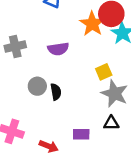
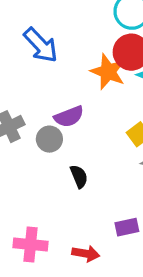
gray circle: (37, 86) -> (49, 139), moved

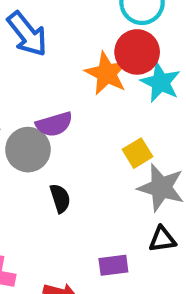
gray circle: (49, 139) -> (28, 150), size x1.4

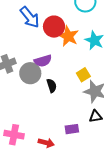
red circle: (137, 52) -> (54, 27), moved
black semicircle: (60, 198) -> (52, 86), moved

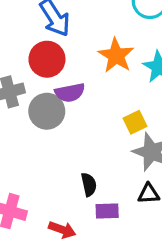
red circle: (54, 27) -> (47, 59), moved
black semicircle: (52, 86) -> (89, 185), moved

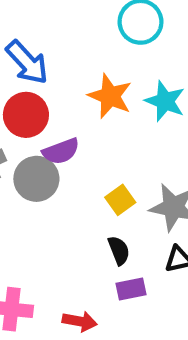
yellow square: (135, 122) -> (120, 200), moved
black semicircle: (89, 185) -> (119, 250), moved

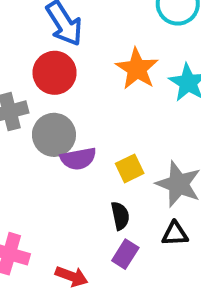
purple semicircle: (61, 151) -> (78, 159), moved
purple rectangle: (131, 289) -> (125, 254), turned -56

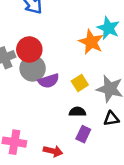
orange star: (137, 69) -> (91, 42), moved
red circle: (55, 73) -> (29, 49), moved
black semicircle: (120, 216) -> (78, 112), turned -70

